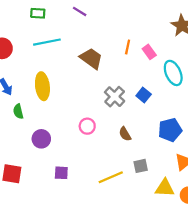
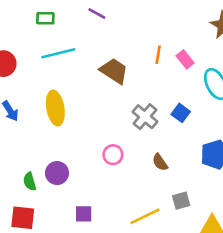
green semicircle: (18, 111) -> (30, 181), moved

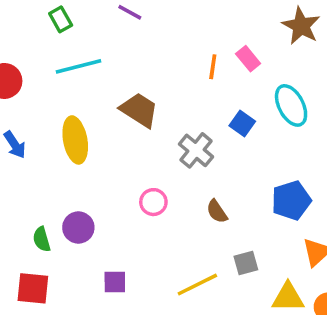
green rectangle: (45, 18) -> (61, 19), turned 60
pink rectangle: (185, 59) -> (248, 59), moved
brown trapezoid: (114, 71) -> (139, 110), moved
blue square: (181, 113) -> (242, 124), moved

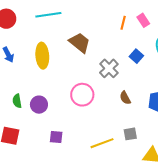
pink circle: (153, 202) -> (82, 95), size x1.5
brown semicircle: (217, 211) -> (125, 98), moved
green semicircle: (42, 239) -> (17, 101), moved

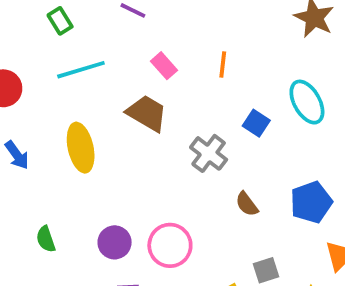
pink rectangle: (143, 20) -> (164, 66), moved
pink circle: (82, 95) -> (170, 245), moved
purple circle: (39, 105) -> (115, 242), moved

